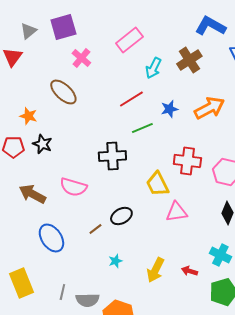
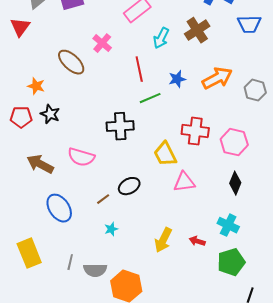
pink cross: (81, 58) -> (102, 43), moved
red line: (131, 99) -> (139, 69), turned -70
cyan star: (115, 261) -> (111, 229), moved

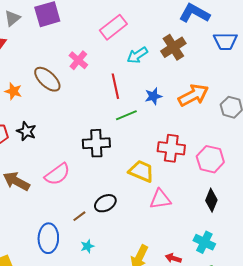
cyan arrow: (161, 38) -> (137, 55), turned 30
orange star: (36, 86) -> (13, 91), moved
yellow trapezoid: (165, 154) -> (141, 171), turned 140
pink semicircle: (81, 157) -> (57, 174), turned -52
blue ellipse: (59, 208) -> (48, 238), moved, turned 36

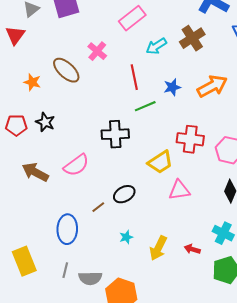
yellow trapezoid: (141, 171) -> (160, 162), turned 124
cyan star: (87, 246) -> (126, 237), moved

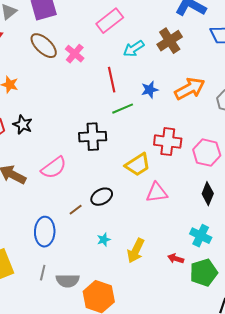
brown ellipse: (66, 70) -> (44, 46), moved
red arrow: (192, 249) -> (176, 259), moved

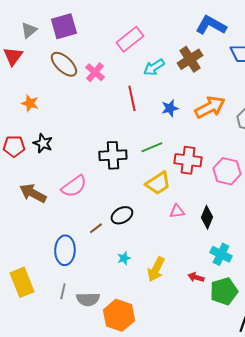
green line: (123, 109) -> (152, 147), moved
pink triangle: (157, 193) -> (177, 211), size x0.7
black diamond: (208, 194) -> (207, 217), moved

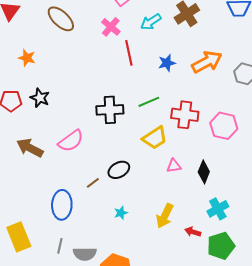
pink cross: (95, 72) -> (111, 27), moved
cyan cross: (221, 254) -> (218, 209), turned 35
yellow arrow: (156, 269) -> (165, 216), moved

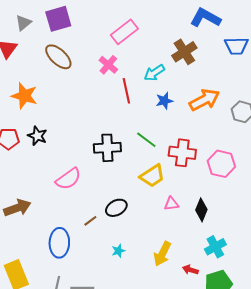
cyan arrow: (151, 22) -> (154, 73), moved
orange star: (27, 58) -> (24, 96), size x1.5
green line: (149, 102) -> (146, 140), turned 60
brown arrow: (30, 148) -> (17, 208), moved, turned 132

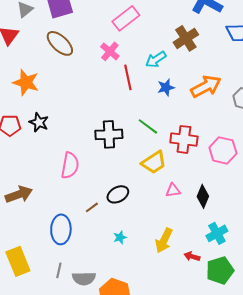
pink semicircle: (68, 179) -> (70, 165), turned -44

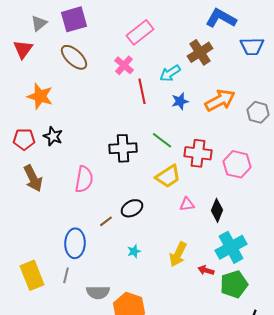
brown arrow: (19, 194) -> (33, 178), moved, turned 84
cyan cross: (217, 233) -> (231, 247), size x1.4
gray line: (59, 270) -> (66, 275), moved

